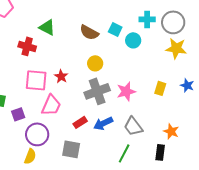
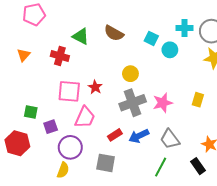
brown semicircle: (89, 32) -> (114, 33), moved
black rectangle: (160, 152) -> (198, 166), turned -42

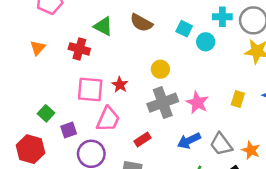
pink star: (163, 103) -> (197, 103), turned -30
green square: (31, 112) -> (46, 113), turned 32
blue arrow: (139, 136) -> (189, 141), moved
gray trapezoid: (170, 139) -> (221, 144), moved

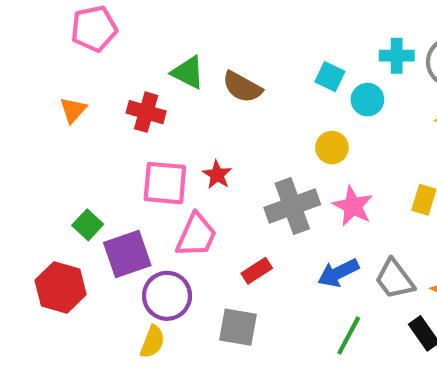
brown semicircle: (141, 23) -> (242, 87), moved
yellow circle: (160, 69) -> (332, 148), moved
purple square: (69, 130) -> (127, 254), size x1.6

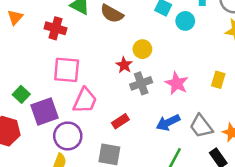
orange triangle: (73, 110) -> (15, 17), moved
yellow circle: (332, 148) -> (142, 49), moved
red star: (217, 175) -> (124, 65), moved
gray cross: (292, 206) -> (141, 83), size x0.7

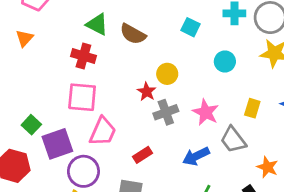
cyan circle: (185, 21) -> (225, 61), moved
red cross: (56, 28) -> (83, 56), moved
gray trapezoid: (201, 126) -> (233, 140), moved

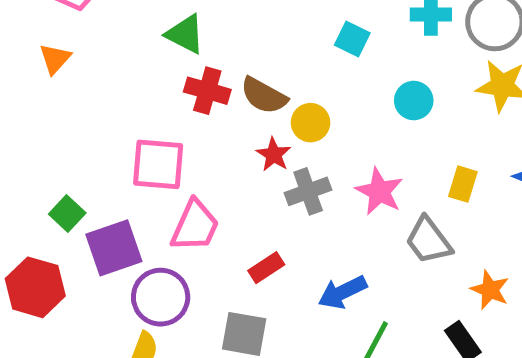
brown semicircle: (133, 34) -> (264, 96), moved
red cross: (83, 56) -> (207, 91), moved
blue arrow: (196, 156) -> (342, 292), moved

